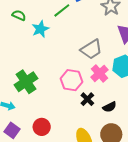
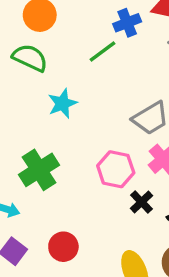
green semicircle: (19, 15) -> (30, 58), size x1.5
cyan star: (40, 29) -> (62, 103), moved

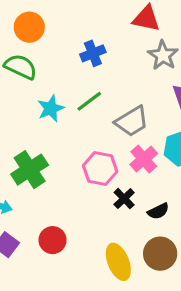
blue cross: (127, 23) -> (93, 53), moved
green line: (102, 51) -> (89, 101), moved

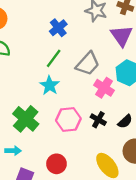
blue cross: (93, 53) -> (58, 28), moved
cyan star: (51, 108) -> (50, 85), moved
pink hexagon: (100, 169) -> (68, 119), moved

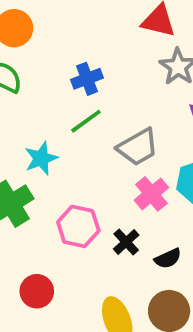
blue cross: (58, 28) -> (87, 79), moved
cyan star: (50, 85) -> (41, 158), moved

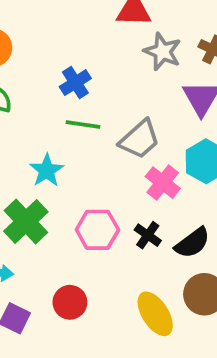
green line: (86, 121) -> (83, 125), turned 56
black semicircle: (168, 259) -> (192, 243), size x1.4

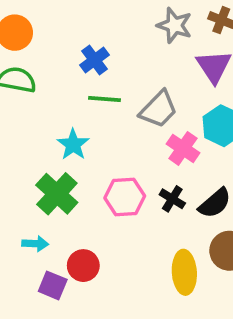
red circle: (70, 302) -> (83, 266), moved
yellow ellipse: (155, 314) -> (184, 272), turned 33

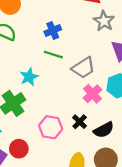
pink hexagon: (125, 197) -> (51, 127), moved

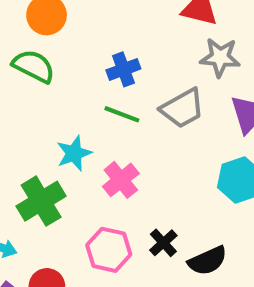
gray star: (104, 21) -> (220, 57), turned -30
gray trapezoid: (83, 68) -> (182, 108), moved
pink cross: (92, 94) -> (121, 180), moved

